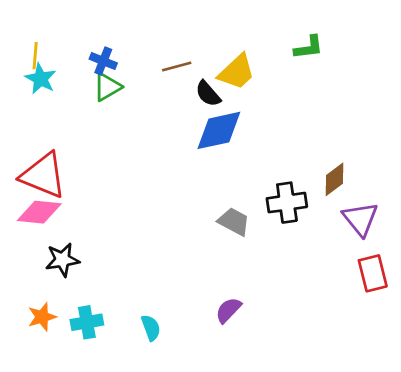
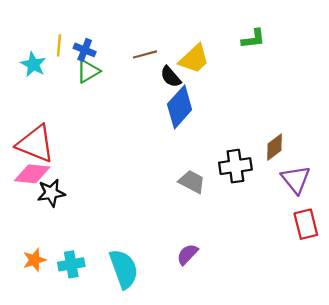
yellow line: (35, 56) -> (59, 45), moved
blue diamond: (219, 130) -> (180, 107), turned -36
black star: (62, 260) -> (51, 193), moved
cyan semicircle: (151, 328) -> (124, 269), size x1.8

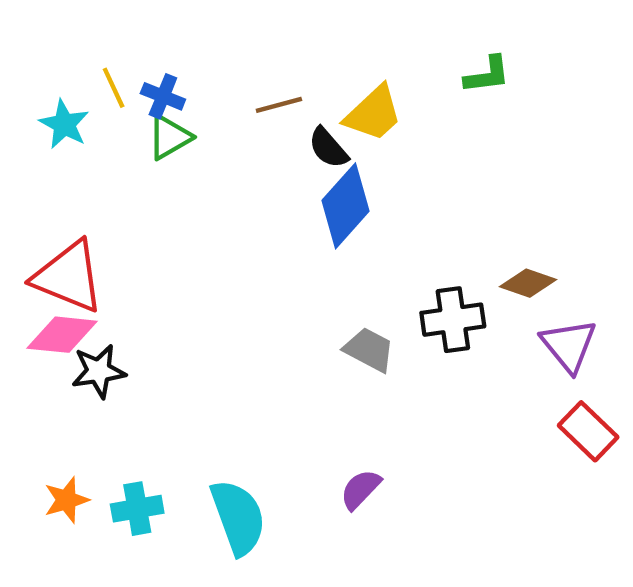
yellow line: (59, 45) -> (114, 88), turned -30
brown diamond: (275, 147) -> (528, 283), turned 56
red rectangle: (306, 224) -> (588, 431), turned -32

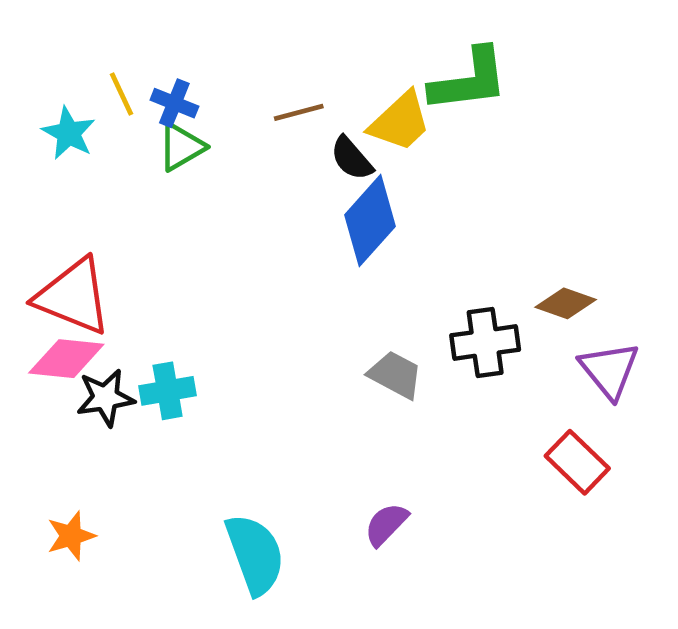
green L-shape: (487, 75) -> (469, 80), moved, size x1.6
red rectangle: (588, 431) -> (577, 462), moved
cyan cross: (137, 509) -> (168, 391), moved

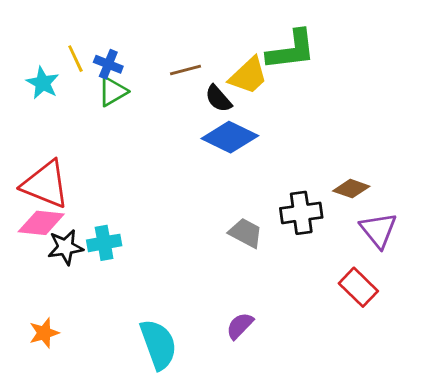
blue diamond: (370, 221) -> (230, 137), turned 74

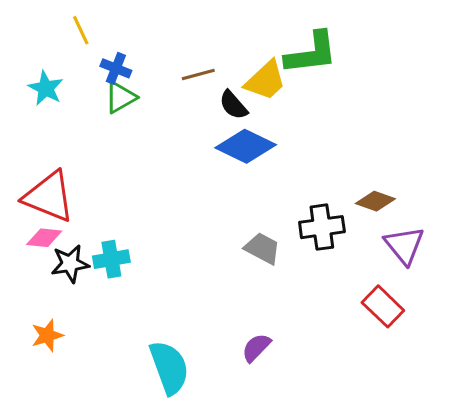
yellow line: (75, 59) -> (81, 30), moved
pink diamond: (41, 223) -> (44, 238), size x0.7
orange star: (44, 333) -> (47, 335), moved

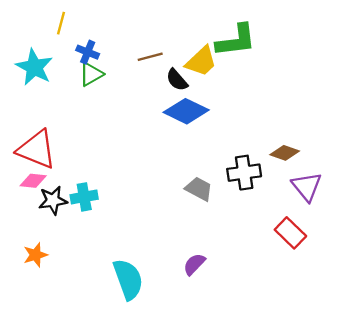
yellow line: (81, 30) -> (61, 23), turned 40
cyan star: (46, 88) -> (34, 67), size x1.4

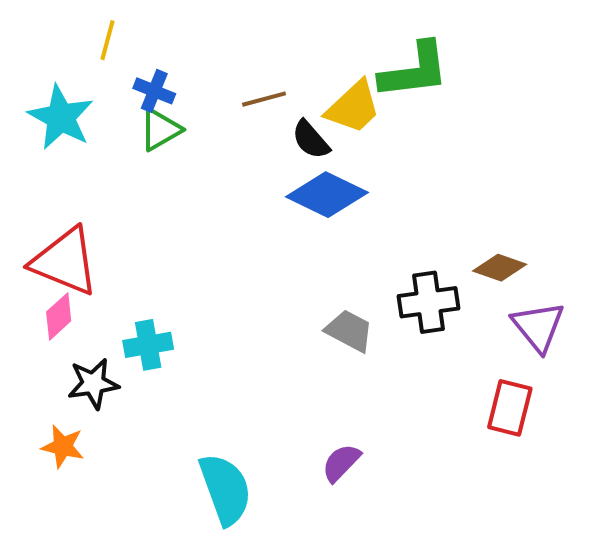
pink diamond: (33, 181) -> (59, 316), turned -48
black star: (53, 200) -> (93, 383), moved
red rectangle: (290, 233) -> (510, 408), turned 60
orange star: (35, 255) -> (63, 446), turned 30

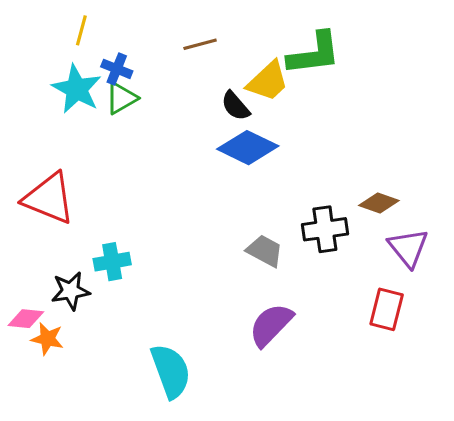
brown line: (264, 99) -> (200, 44), moved
cyan star: (61, 117) -> (77, 89), moved
pink diamond: (59, 316) -> (26, 319), moved, turned 48
purple semicircle: (341, 463) -> (271, 325), moved, size x1.5

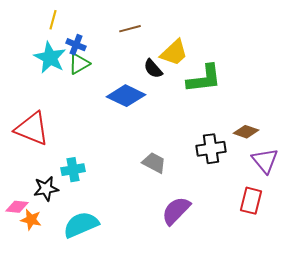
green L-shape: (314, 54) -> (204, 79), moved
blue diamond: (248, 148) -> (126, 96), moved
gray trapezoid: (265, 251) -> (154, 163), moved
cyan semicircle: (171, 371) -> (81, 225), moved, turned -93

